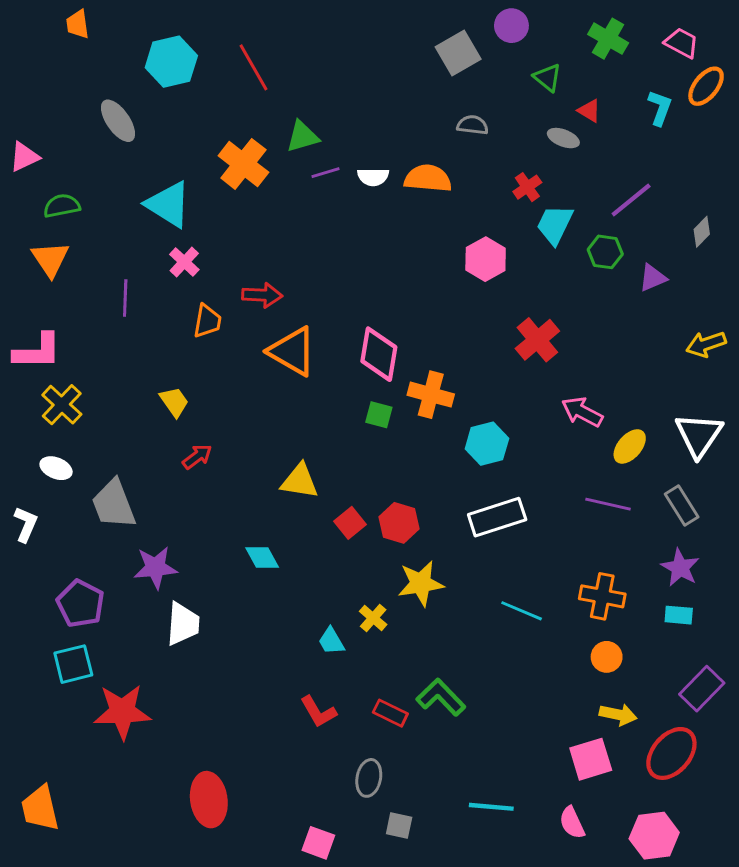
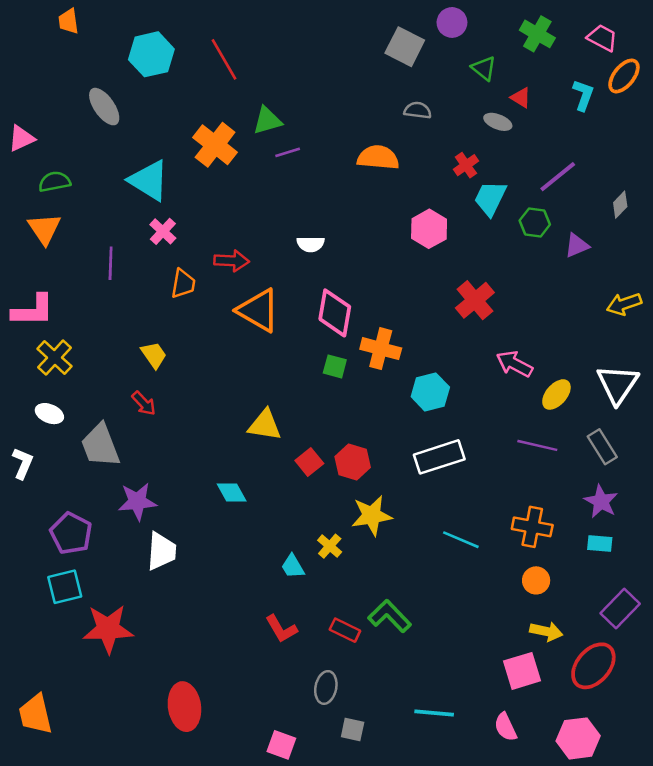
gray square: (458, 53) -> (405, 47), turned -33
white semicircle: (373, 177) -> (311, 244), moved
red arrow: (197, 457) -> (144, 403), moved, turned 84

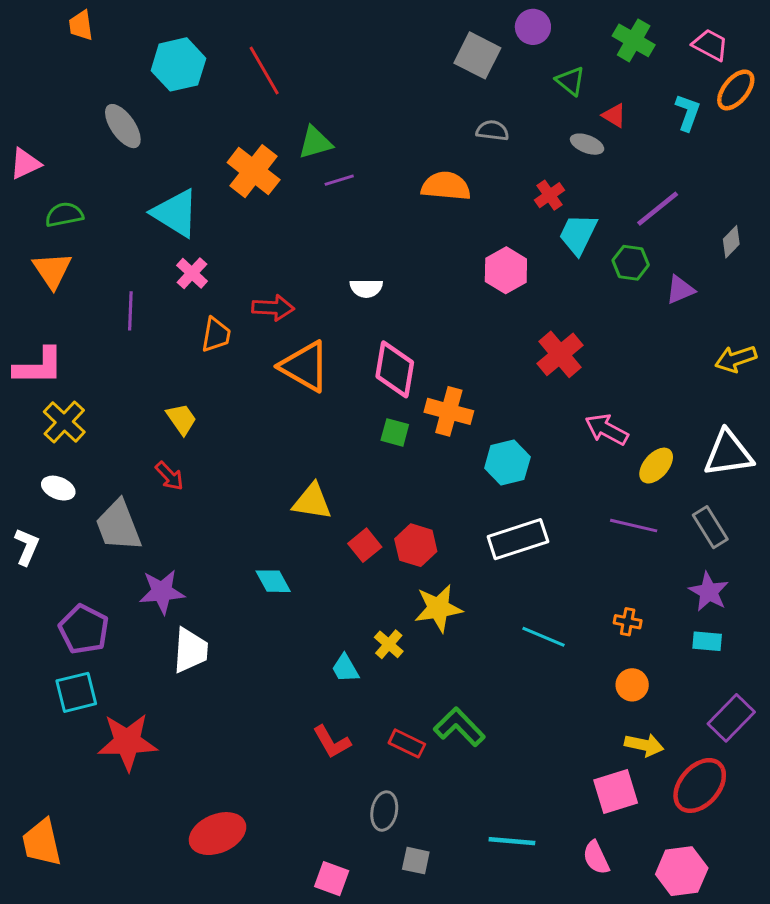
white triangle: (618, 384) -> (728, 454), turned 48
orange cross: (532, 527) -> (628, 622), size x0.6
red ellipse: (184, 707) -> (218, 834), turned 75

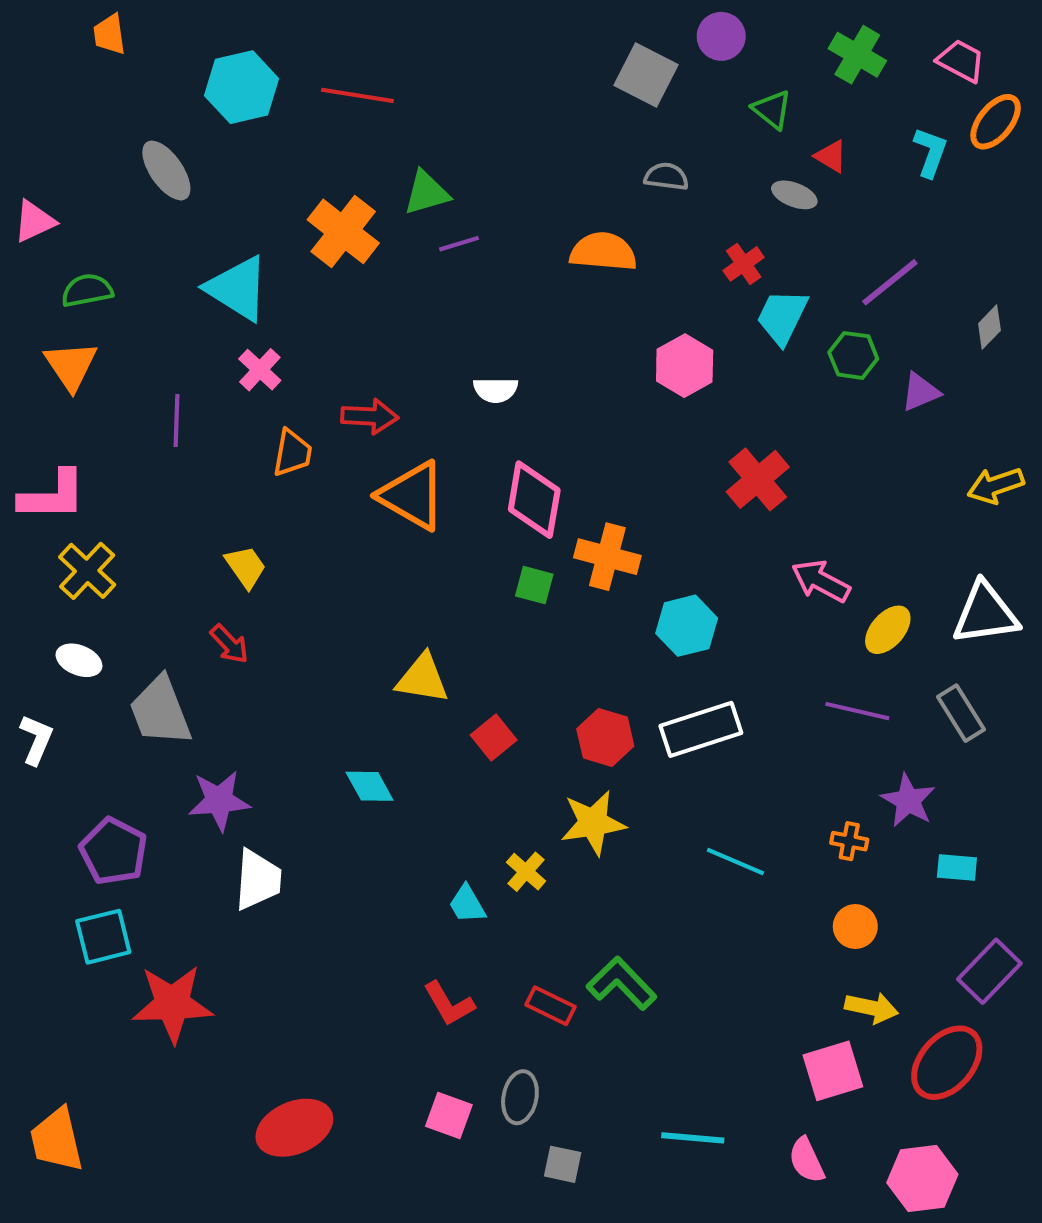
red line: (264, 70) -> (357, 95), turned -51
red hexagon: (416, 545) -> (605, 738), moved
purple star: (709, 592) -> (908, 801), moved
pink square: (332, 879) -> (449, 1116), moved

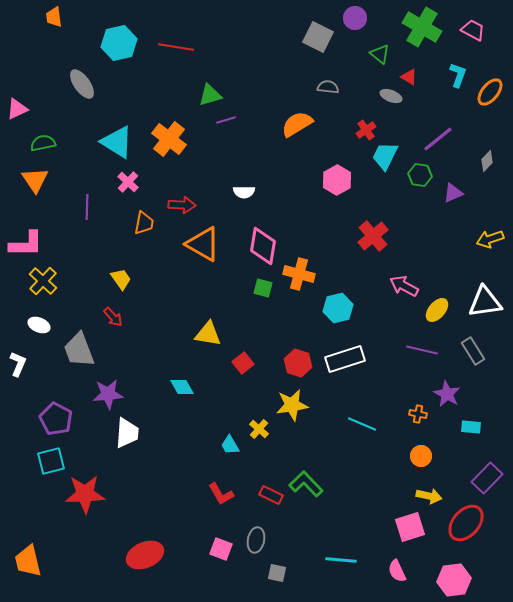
green cross: (857, 55) -> (422, 27), size x1.4
orange ellipse: (996, 122) -> (490, 92), moved
orange cross: (343, 231) -> (169, 139), moved
orange semicircle: (603, 252) -> (297, 124), turned -36

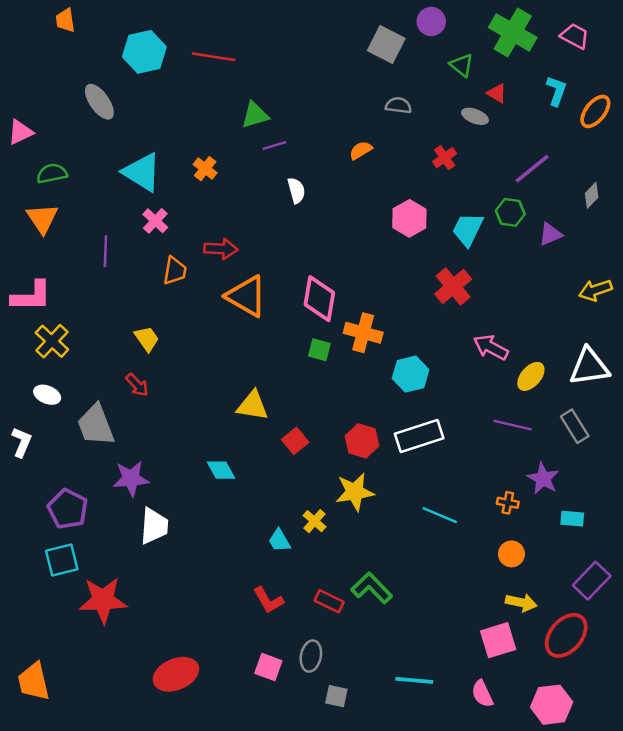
orange semicircle: (297, 124) -> (361, 150), size x0.6
orange cross: (169, 139) -> (205, 169), size x0.6
cyan trapezoid: (385, 156) -> (468, 229), moved
white semicircle: (244, 192) -> (296, 190), moved, turned -105

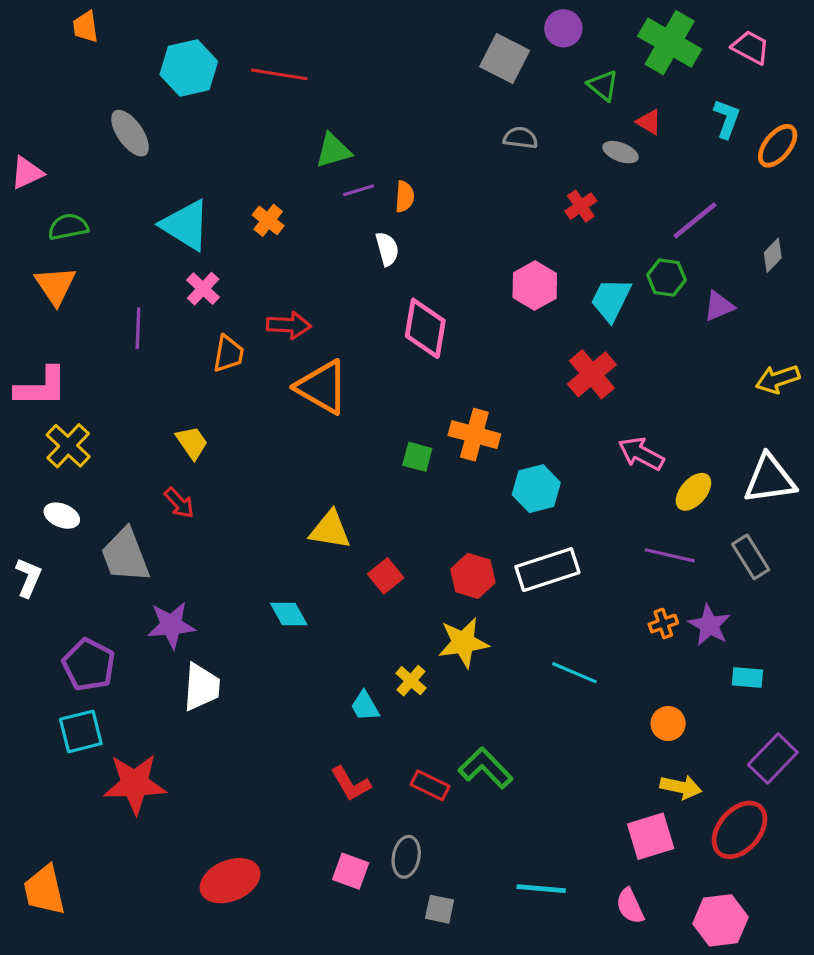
orange semicircle: (361, 150) -> (405, 197), moved, turned 125
pink diamond: (319, 299) -> (425, 328), moved
orange cross: (508, 503) -> (663, 624), moved, turned -30

